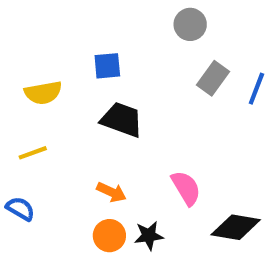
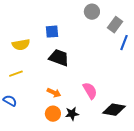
gray rectangle: (213, 78) -> (115, 25), moved

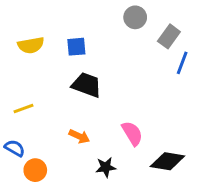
yellow semicircle: (21, 45) -> (31, 45), moved
orange circle: (53, 114) -> (35, 170), moved

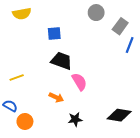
yellow semicircle: (31, 45) -> (22, 14), moved
pink semicircle: (132, 133) -> (79, 82), moved

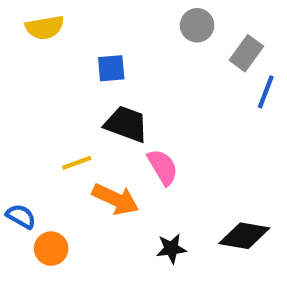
yellow line: (17, 77) -> (77, 163), moved
orange arrow: (56, 97) -> (115, 199), size x1.5
black star: (75, 119) -> (171, 249), moved

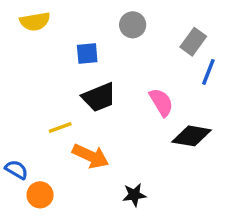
gray circle: (197, 25) -> (133, 25), moved
black trapezoid: (126, 124) -> (99, 97), turned 138
pink semicircle: (163, 167) -> (161, 102), moved
black diamond: (244, 236) -> (192, 136), moved

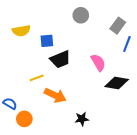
yellow semicircle: (35, 21) -> (21, 31), moved
blue square: (87, 53) -> (47, 41), moved

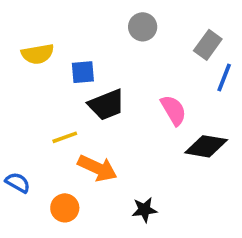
orange circle: (24, 119) -> (65, 208), moved

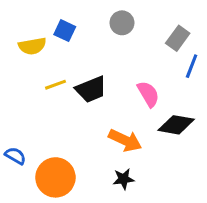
blue square: (83, 72) -> (65, 31), moved, turned 30
yellow line: (65, 137) -> (55, 85), moved
orange arrow: (97, 168) -> (125, 140), moved
orange circle: (65, 208) -> (55, 177), size x1.6

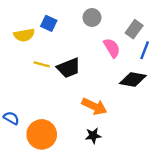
yellow line: (55, 85) -> (42, 64), turned 35
pink semicircle: (148, 94) -> (112, 48), moved
black diamond: (176, 125) -> (133, 79), moved

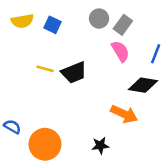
gray rectangle: (134, 29) -> (123, 25), moved
yellow semicircle: (24, 35) -> (22, 21), moved
orange arrow: (94, 106) -> (124, 114), moved

